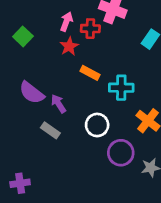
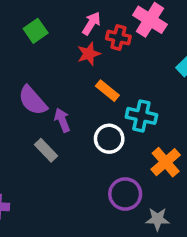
white circle: (97, 125) -> (109, 139), moved

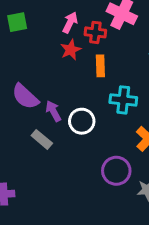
green square: (36, 31) -> (17, 22), moved, turned 30
orange rectangle: (107, 91) -> (100, 66), moved, turned 55
white circle: (109, 139) -> (82, 121), moved

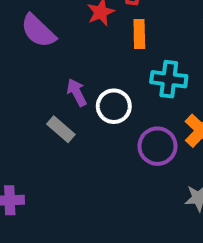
purple semicircle: (25, 97) -> (38, 31), moved
purple circle: (116, 171) -> (157, 146), moved

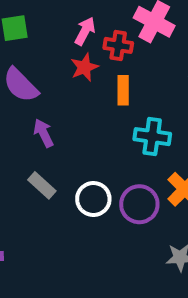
purple arrow: (77, 92) -> (44, 133), moved
white circle: (114, 106) -> (93, 199), moved

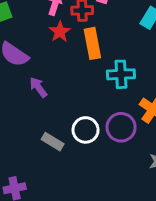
orange rectangle: (123, 90) -> (92, 43), size x1.4
gray rectangle: (42, 185) -> (53, 142), moved

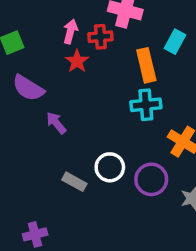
orange rectangle: (92, 43) -> (146, 65), moved
purple circle: (121, 127) -> (151, 179), moved

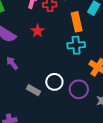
red star: (77, 61) -> (38, 31), moved
purple arrow: (56, 123) -> (12, 63), moved

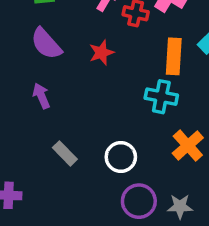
white circle: (54, 82) -> (121, 157), moved
purple circle: (79, 89) -> (139, 201), moved

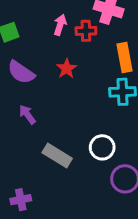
gray rectangle: (65, 153) -> (57, 155), size x1.4

